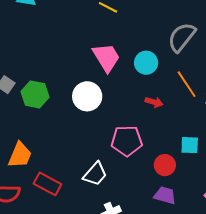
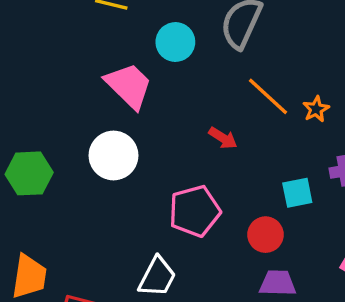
cyan circle: (146, 63) -> (175, 42), moved
red arrow: (154, 102) -> (223, 138), turned 30

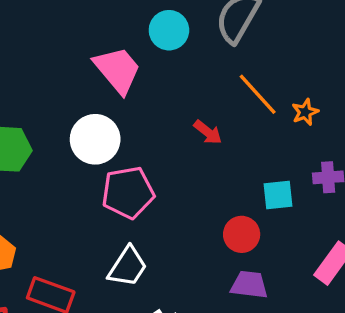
pink pentagon: (195, 211) -> (128, 193), moved

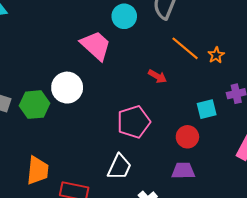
white circle: (95, 139) -> (67, 88), moved
pink pentagon: (128, 193) -> (134, 122), moved
purple trapezoid: (249, 285) -> (183, 171), moved

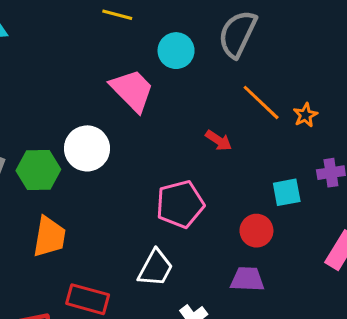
orange trapezoid: (38, 170) -> (49, 237), moved

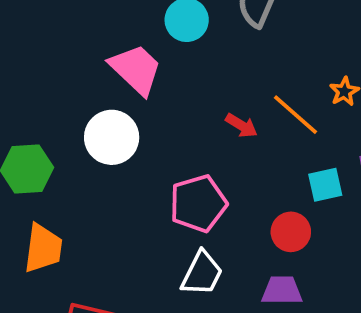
orange line: (261, 102) -> (296, 115), moved
white circle: (87, 148) -> (112, 137), moved
white trapezoid: (155, 268) -> (202, 273), moved

